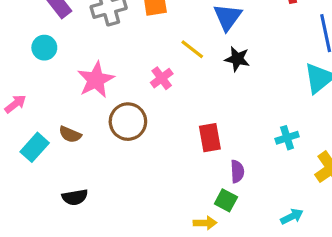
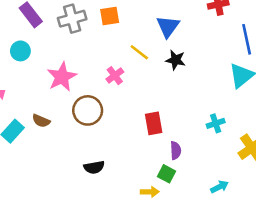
black semicircle: (75, 197) -> (94, 167), moved

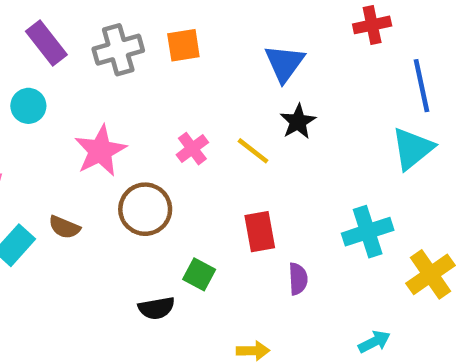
yellow line: (139, 52) -> (253, 151), moved
black star: (176, 60) -> (298, 122), turned 30
cyan cross: (216, 123) -> (368, 232), size x1.5
green square: (166, 174) -> (199, 274), moved

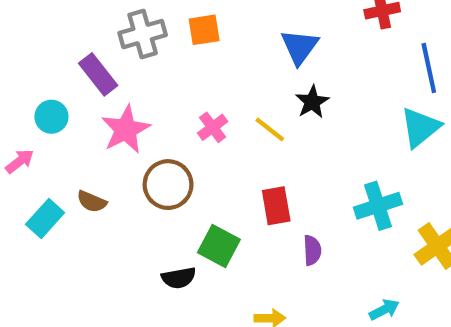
purple rectangle: (46, 43) -> (98, 74), moved
cyan circle: (28, 106) -> (51, 117), moved
green square: (199, 274) -> (219, 246), size x1.4

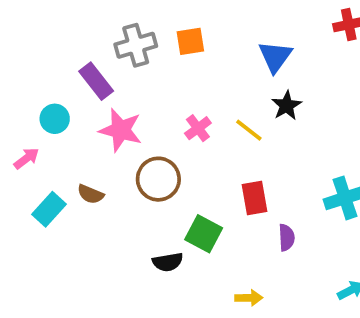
pink star: (126, 129) -> (121, 130), turned -30

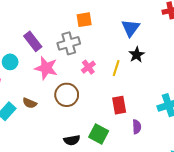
gray cross: (136, 45) -> (69, 43), moved
yellow line: (249, 130) -> (116, 68), turned 70
green square: (204, 234) -> (99, 134), moved

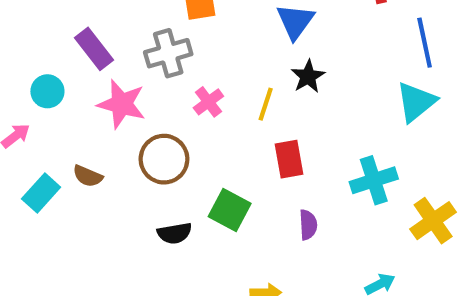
red rectangle: (119, 105) -> (289, 159), moved
green square: (99, 134) -> (230, 210), moved
black semicircle: (72, 140) -> (175, 233), moved

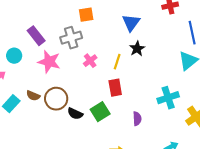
brown circle: (164, 159) -> (56, 99), moved
red rectangle: (289, 159) -> (115, 88), moved
green square: (230, 210) -> (100, 112), turned 30
black semicircle: (175, 233) -> (75, 114), moved, turned 35

